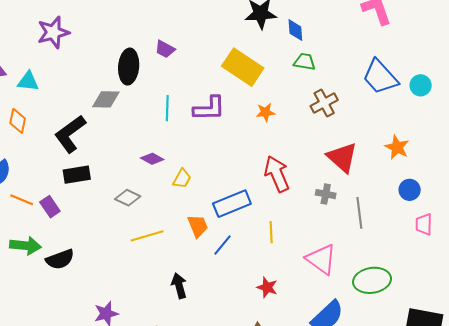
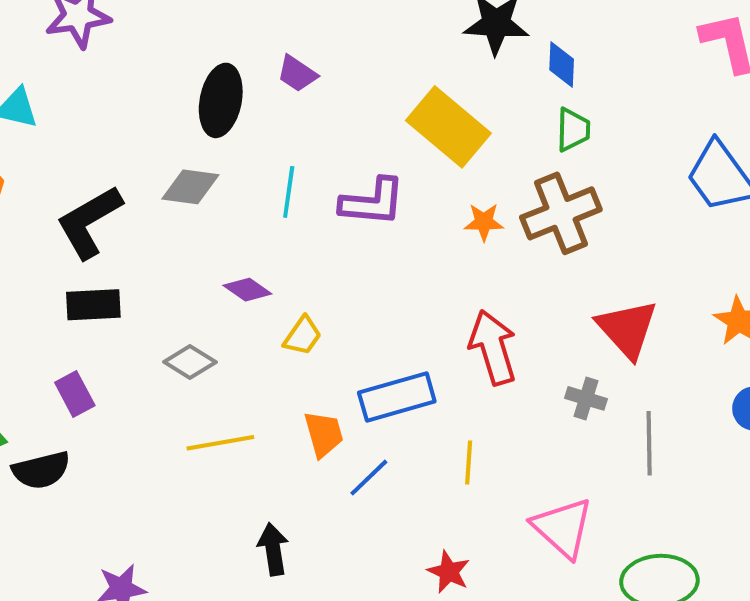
green trapezoid: (305, 62) -> (573, 130), turned 75
gray diamond: (106, 99) -> (190, 187), moved
brown cross: (324, 103) -> (561, 213), moved, size x1.4
purple rectangle: (50, 207) -> (75, 394), moved

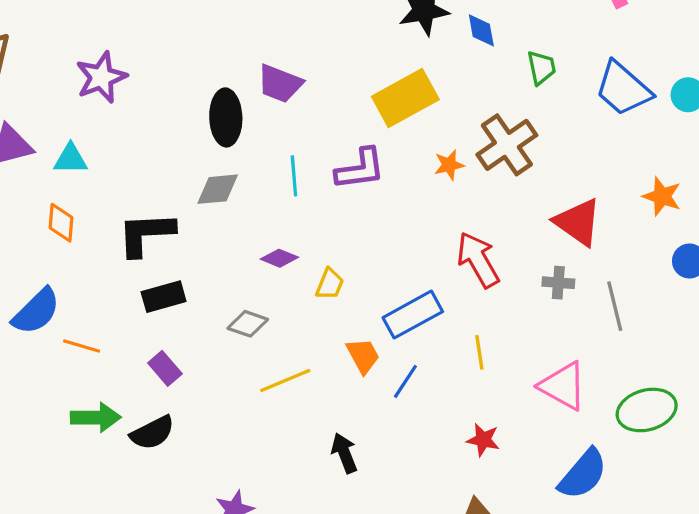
purple trapezoid: (297, 74) -> (280, 84), size x1.4
yellow rectangle: (448, 127) -> (405, 98), turned -56
green trapezoid: (573, 130) -> (541, 68), moved
black L-shape: (89, 222) -> (146, 234), turned 40

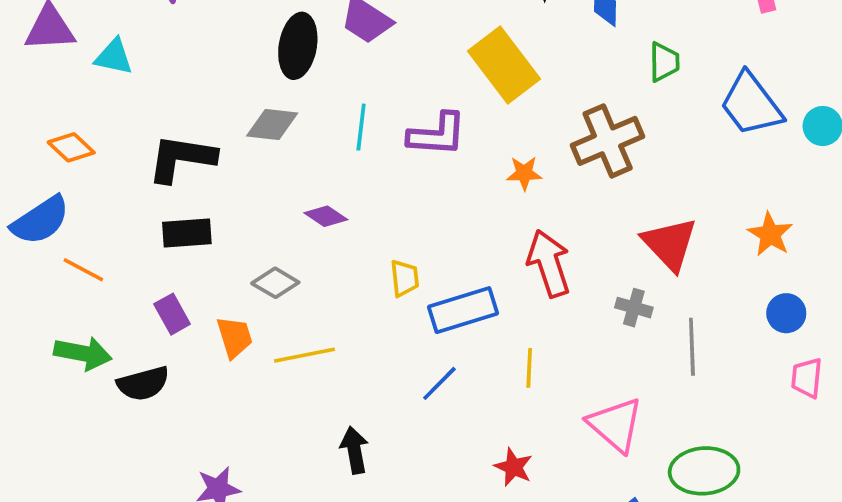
yellow rectangle: (405, 98) -> (504, 65), turned 70
orange star: (449, 165) -> (524, 173), moved
orange diamond: (61, 223) -> (71, 147), moved, turned -63
yellow trapezoid: (330, 284) -> (405, 278), moved, turned -40
orange trapezoid: (363, 356) -> (235, 337), moved

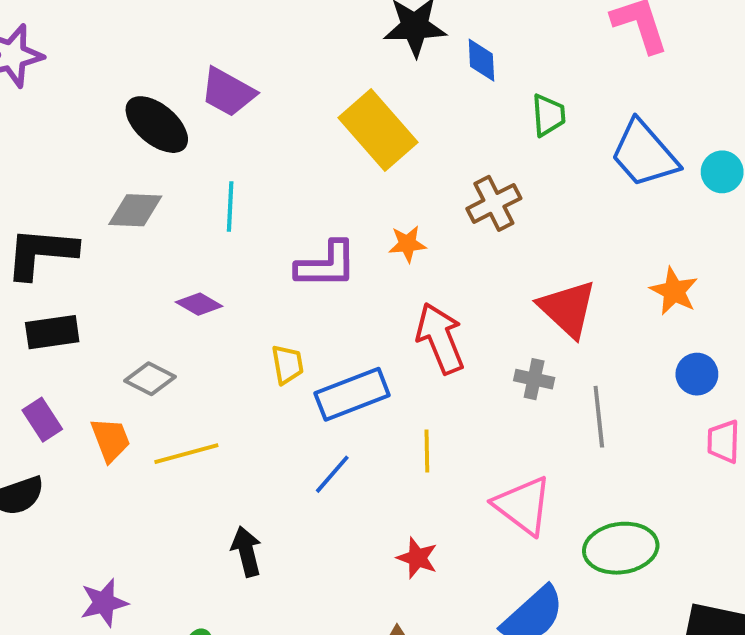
black ellipse: (298, 46) -> (157, 125), turned -56
purple L-shape: (437, 134) -> (326, 265), moved
brown cross: (608, 141) -> (494, 203), size x0.7

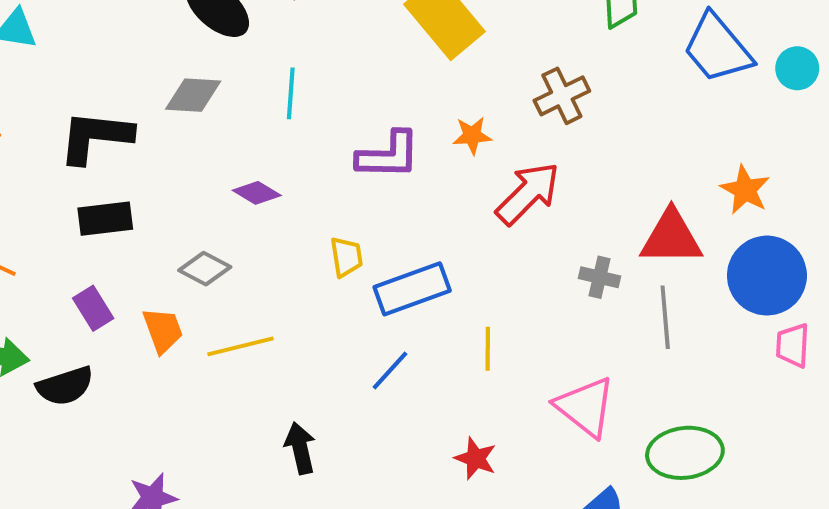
red triangle: (568, 309) -> (671, 238), moved, turned -44
red arrow: (440, 338) -> (528, 193), moved, turned 66
blue circle: (697, 374) -> (767, 276), size x1.8

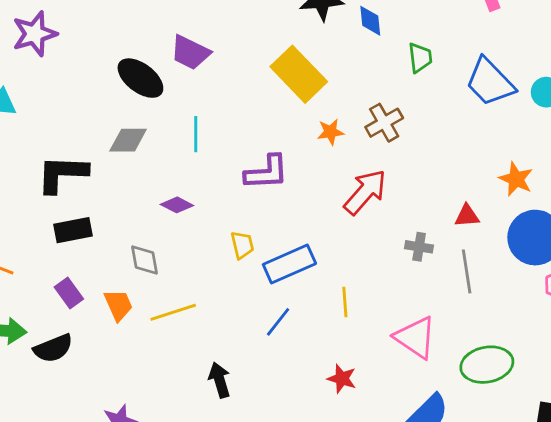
orange star: (472, 135) -> (331, 132), moved
red triangle: (671, 238) -> (467, 216), size x0.6
gray diamond: (205, 269) -> (145, 260), turned 56

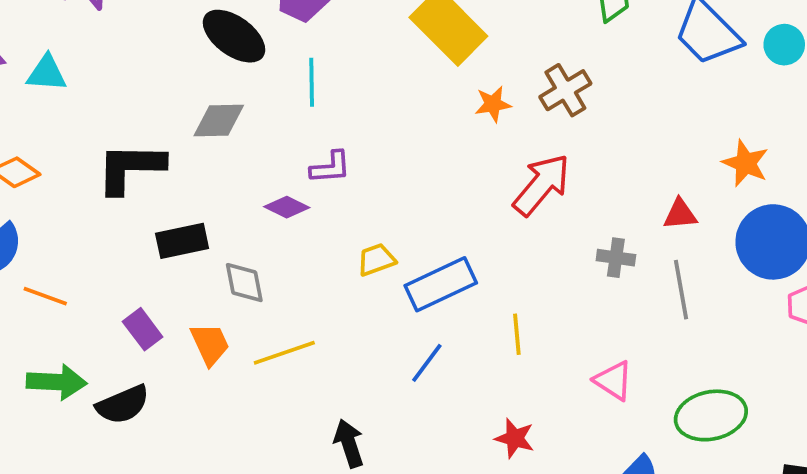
cyan line: (196, 134) -> (312, 82), moved
purple L-shape: (267, 172) -> (330, 167), moved, size x0.7
black rectangle: (73, 230) -> (182, 241), moved
yellow trapezoid: (242, 245) -> (376, 260), turned -96
pink triangle: (415, 337) -> (613, 381), size x0.7

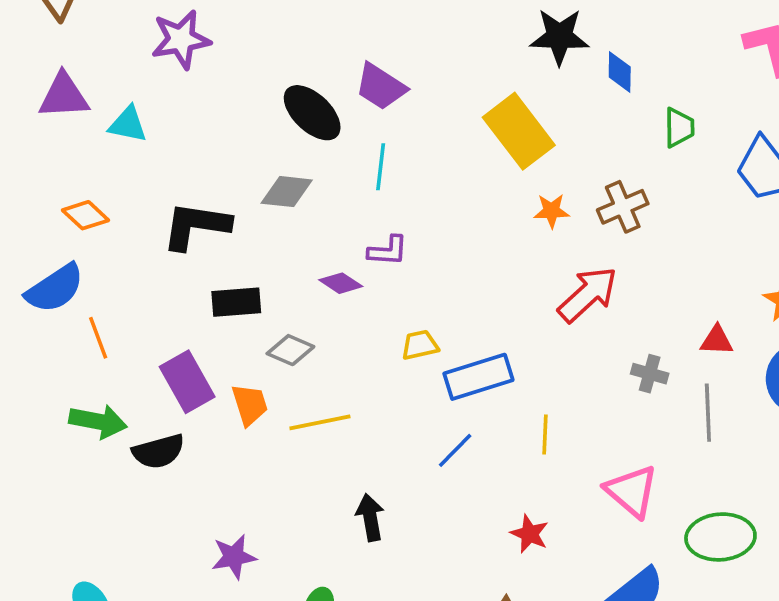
gray diamond: (244, 283) -> (290, 350), turned -63
orange line: (45, 296) -> (98, 338), turned 42
purple rectangle: (143, 329) -> (187, 382), size x1.5
pink triangle: (613, 381) -> (632, 491), size x1.4

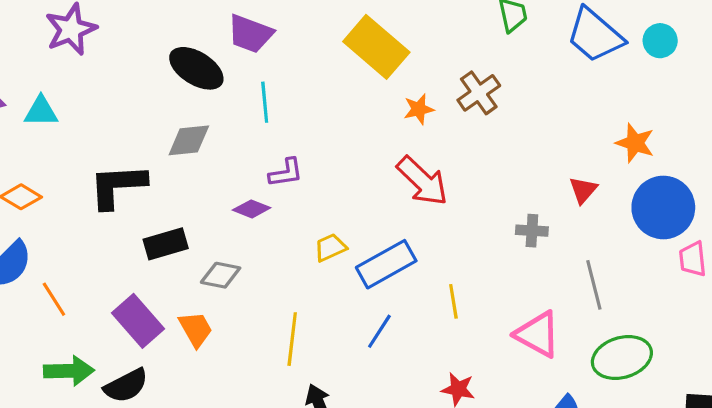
red arrow: (588, 294) -> (422, 181), moved, turned 98
red triangle: (717, 340) -> (583, 190), turned -40
gray line: (708, 413) -> (594, 285), moved
yellow line: (320, 422) -> (292, 339), moved, turned -60

